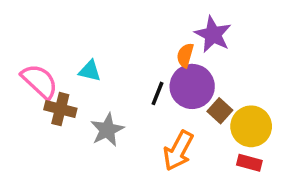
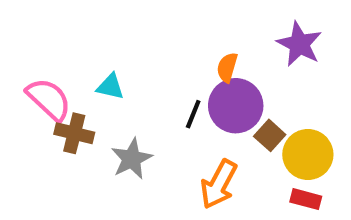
purple star: (213, 34) -> (299, 44), moved

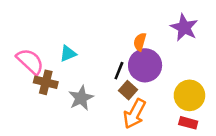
cyan triangle: (110, 87) -> (68, 54), turned -36
brown square: (270, 135) -> (128, 90), moved

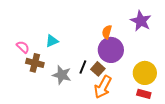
pink semicircle: (30, 61) -> (23, 47), size x0.6
black line: (119, 71) -> (83, 67), moved
gray star: (81, 98) -> (62, 75), turned -30

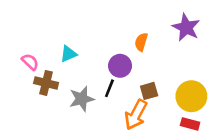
purple circle: (111, 50) -> (120, 66), moved, size x0.7
brown square: (98, 69) -> (149, 91), moved, turned 32
gray star: (62, 75) -> (82, 99), turned -30

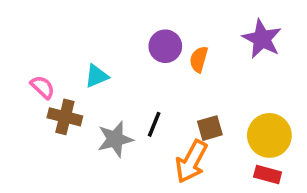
purple circle: (120, 66) -> (165, 46), moved

